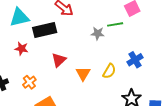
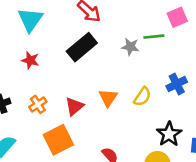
cyan triangle: (19, 17) -> (30, 20), turned -45
black rectangle: (45, 30) -> (82, 47), moved, turned -30
red triangle: (59, 60) -> (74, 106), moved

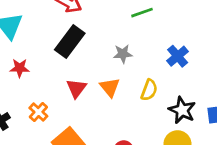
gray star: (130, 47) -> (123, 54), moved
yellow semicircle: (142, 97) -> (149, 90), moved
red triangle: (74, 106) -> (76, 88), moved

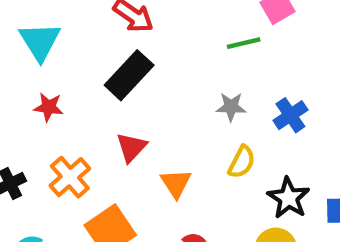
gray star: (123, 54) -> (231, 107), moved
orange triangle: (110, 87) -> (176, 183), moved
orange cross: (38, 112) -> (70, 177), size x1.4

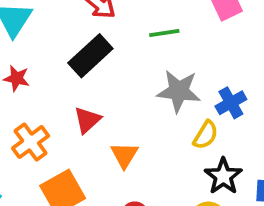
green line: (244, 43) -> (164, 33), moved
gray star: (231, 107) -> (179, 91), size x1.6
yellow semicircle: (242, 162) -> (206, 135), moved

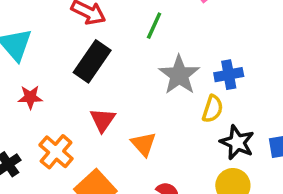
green line: (164, 33) -> (154, 26), turned -44
gray star: (179, 91) -> (179, 75), turned -30
blue cross: (231, 103) -> (229, 75), turned 32

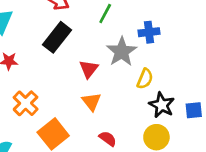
blue cross: (229, 75) -> (149, 32), moved
red triangle: (103, 120) -> (89, 69), moved

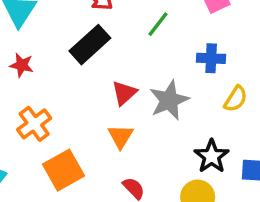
gray star: (122, 52) -> (169, 100), moved
yellow semicircle: (145, 79) -> (236, 99), moved

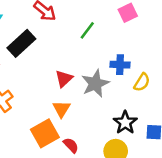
black rectangle: (90, 45) -> (21, 43), moved
blue cross: (211, 58) -> (120, 65), moved
orange square: (64, 170) -> (45, 133), moved

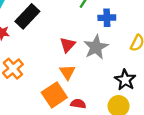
blue cross: (120, 65) -> (107, 18), moved
red semicircle: (71, 145) -> (78, 104), turned -32

